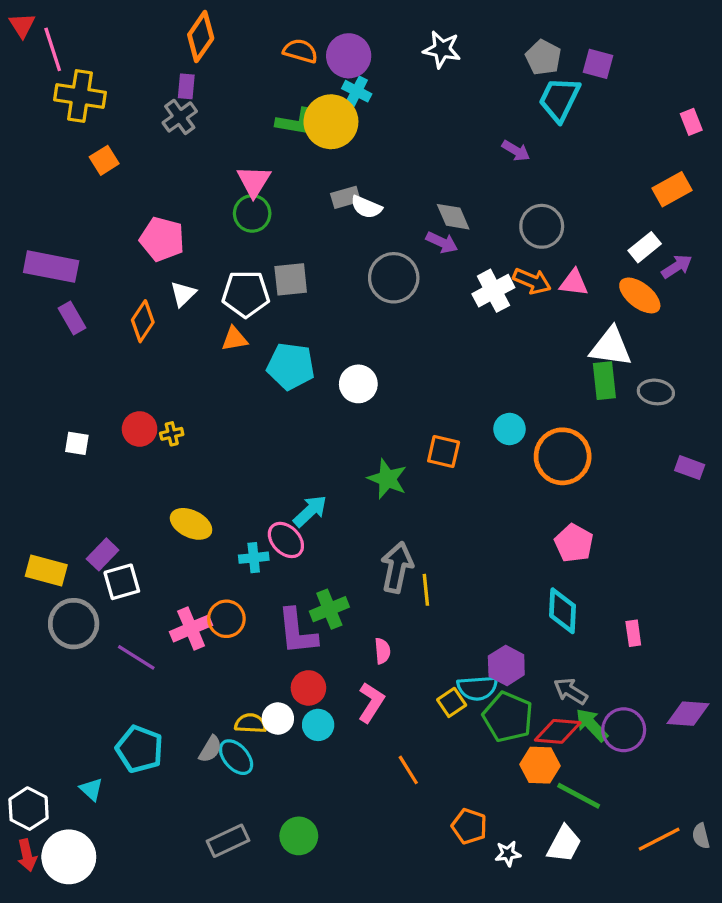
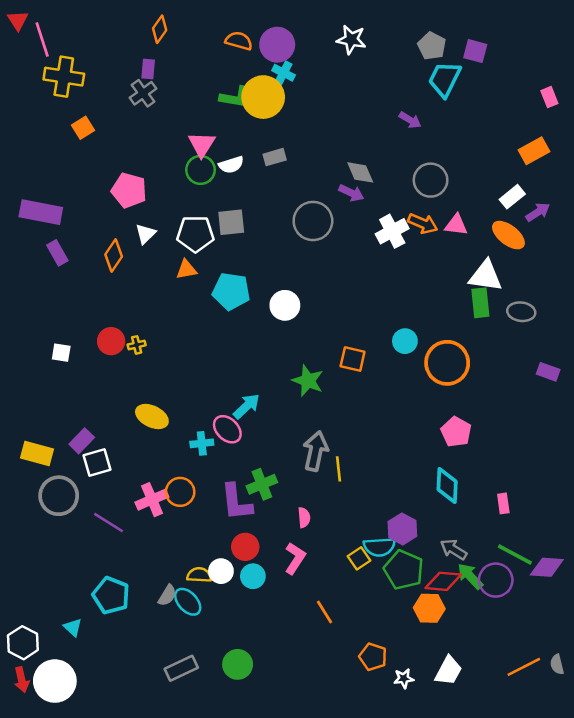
orange diamond: (201, 37) -> (160, 29), size x0.7
white semicircle: (366, 207) -> (231, 165), moved, turned -40
green line: (579, 796) -> (515, 555), moved

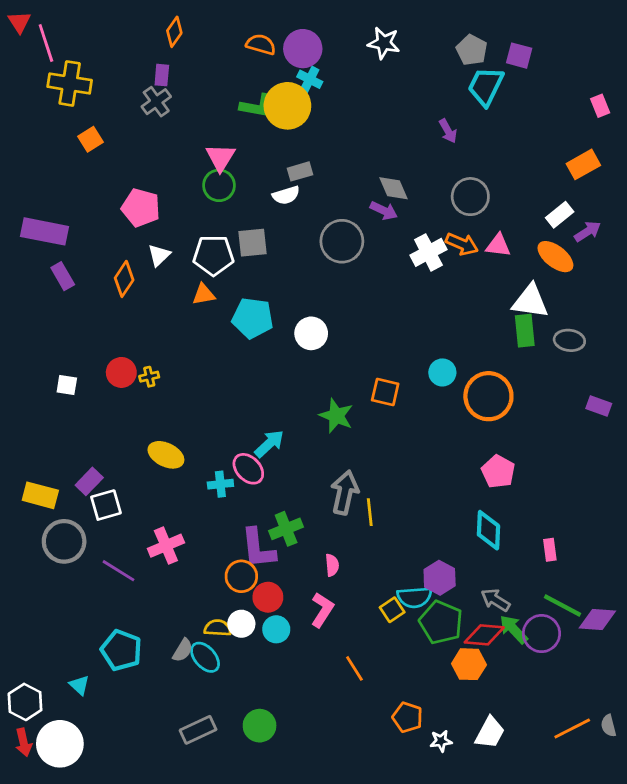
purple arrow: (410, 120) -> (448, 131), turned 30
white semicircle: (231, 165) -> (286, 195), moved
orange circle: (180, 492) -> (241, 576), moved

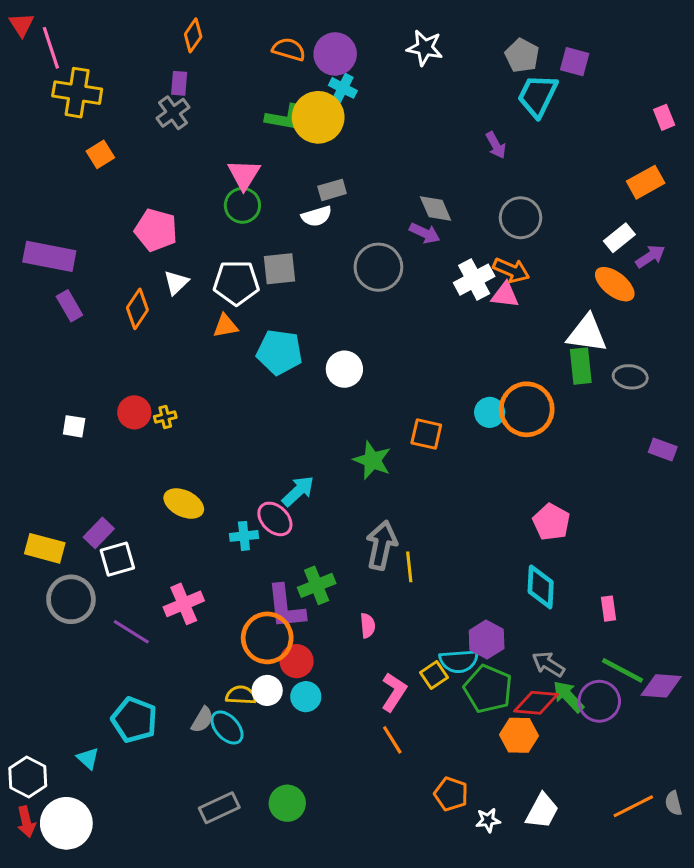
pink triangle: (498, 245) -> (505, 295), moved
orange circle: (488, 396) -> (527, 409), moved
orange circle: (241, 576) -> (267, 638), size x1.4
pink L-shape: (322, 610) -> (394, 692), moved

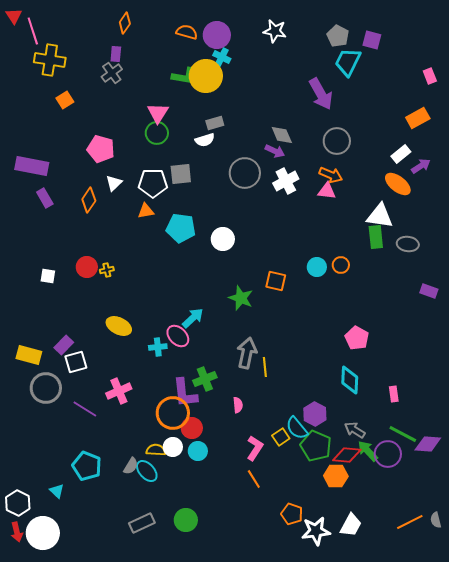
purple arrow: (496, 145) -> (321, 94), size x1.8
white cross: (474, 280) -> (286, 181), moved
orange circle: (527, 409) -> (341, 265), size x0.5
cyan semicircle: (459, 661) -> (297, 428), turned 55
white star: (488, 820) -> (316, 531), size x1.8

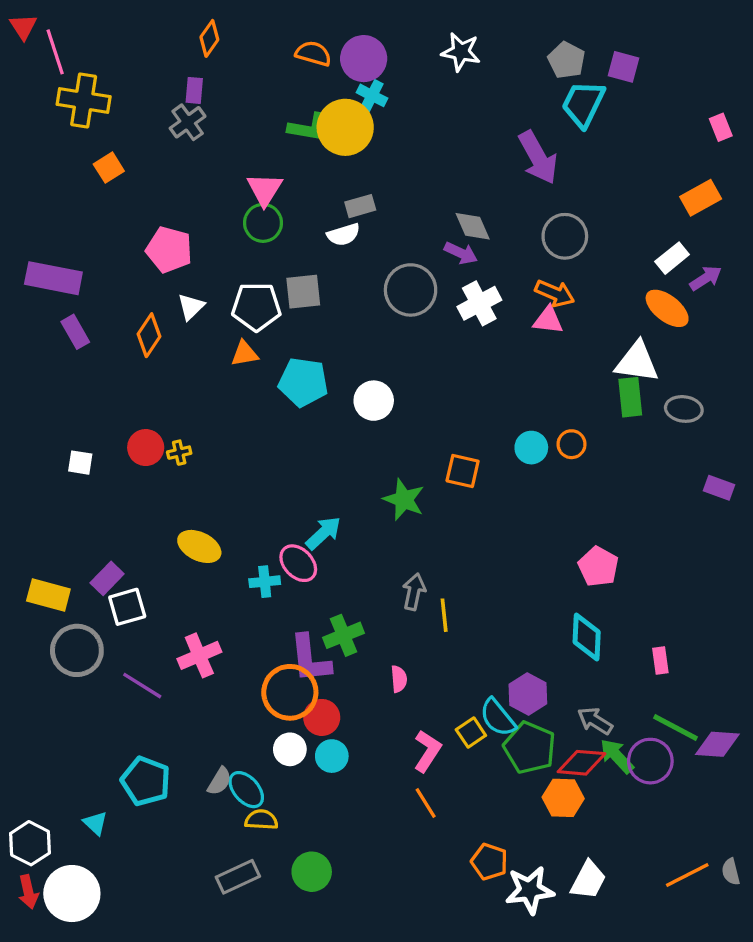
gray arrow: (247, 353) -> (414, 592), size x0.7
yellow semicircle: (156, 450) -> (261, 820), moved

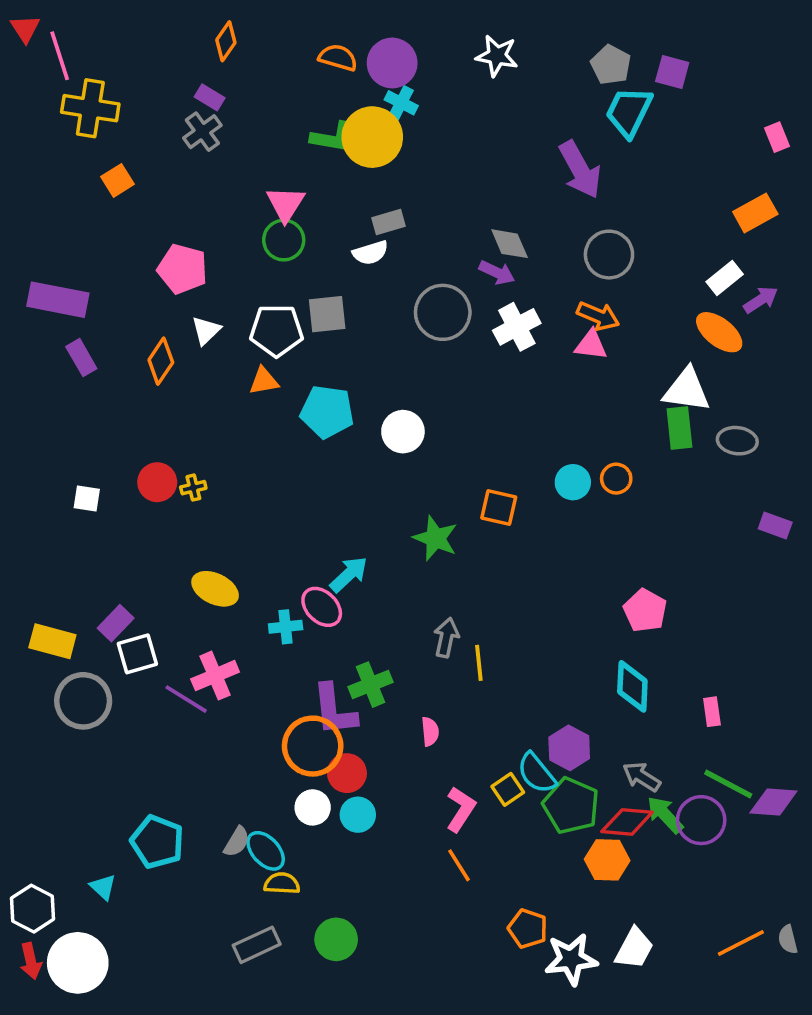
purple rectangle: (194, 90) -> (210, 97), turned -64
pink cross: (199, 655) -> (215, 676), moved
purple line: (142, 686) -> (186, 699), moved

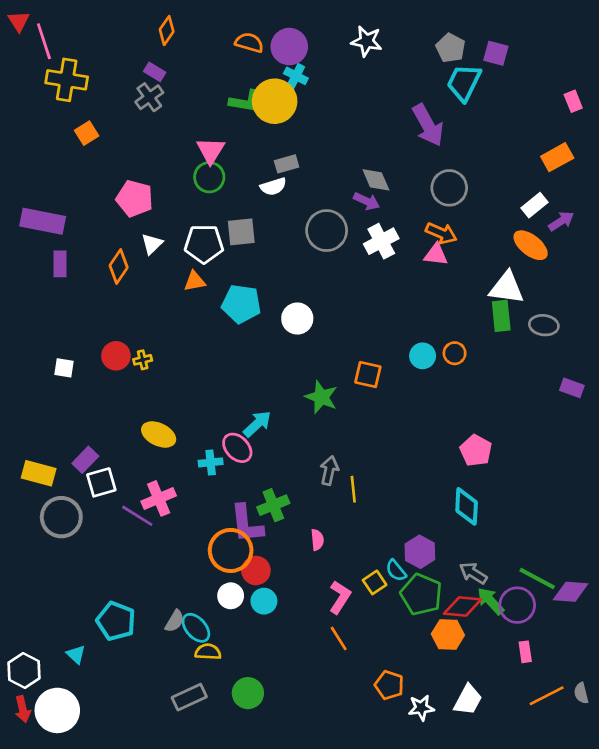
purple rectangle: (81, 358) -> (60, 264), turned 30
pink rectangle: (712, 712) -> (525, 652), moved
cyan semicircle: (537, 773) -> (396, 570), size x0.7
white star: (571, 959) -> (421, 708), size x0.7

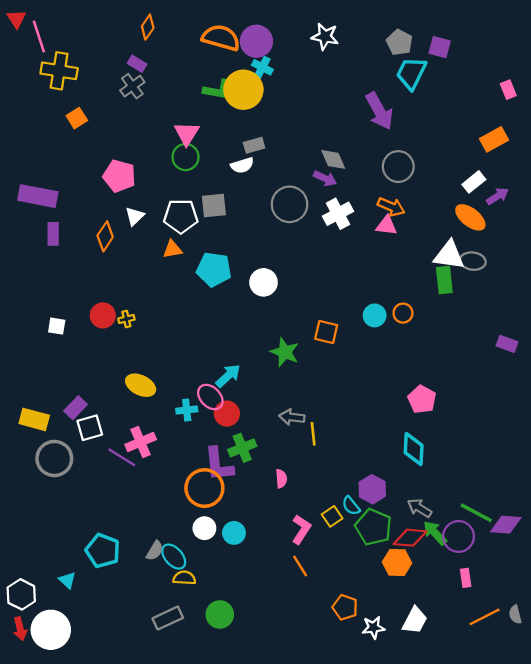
orange semicircle: (249, 43) -> (221, 38), size x1.5
gray ellipse: (544, 325) -> (473, 261), moved
gray arrow: (329, 470) -> (292, 417), turned -95
red circle: (256, 570) -> (227, 414), moved

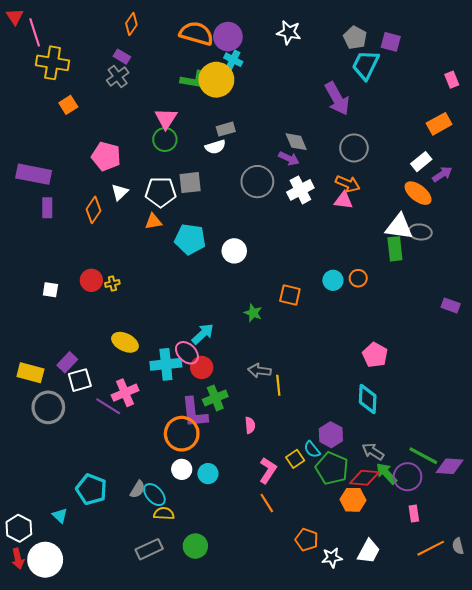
green star: (285, 352) -> (253, 313), size x0.7
cyan cross: (187, 410) -> (166, 364), size x1.6

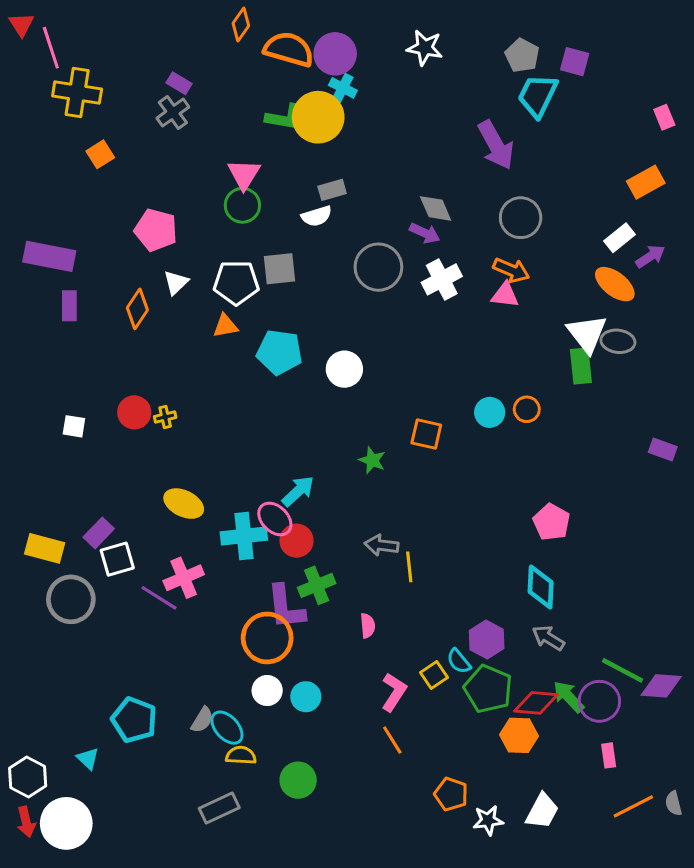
orange diamond: (131, 24) -> (241, 24), moved
white triangle: (399, 227) -> (587, 334), turned 44
gray arrow: (373, 452) -> (548, 638), moved
green circle: (195, 546) -> (298, 780), moved

